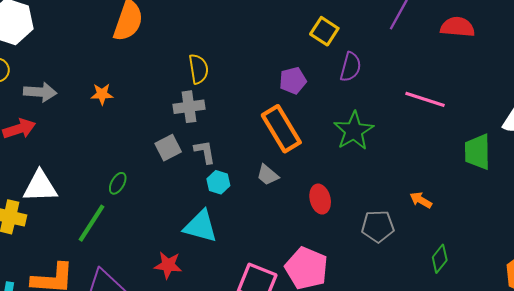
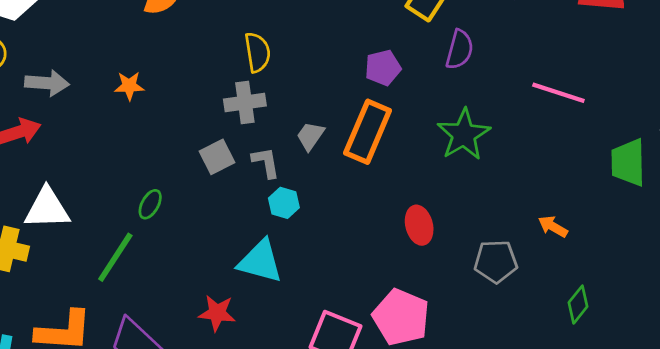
orange rectangle: (281, 129) -> (368, 132), turned 54
gray trapezoid: (268, 175) -> (310, 136), moved, turned 85

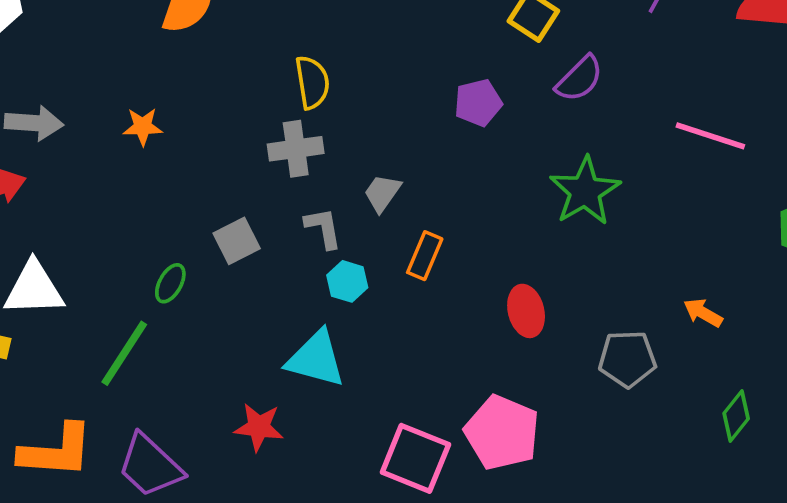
purple semicircle: (460, 50) -> (579, 79), turned 30
orange rectangle: (368, 132) -> (425, 256), moved, size x0.6
gray square: (217, 157) -> (237, 241), moved

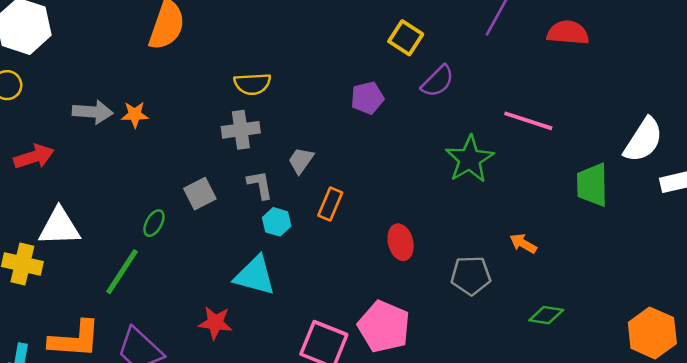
yellow semicircle: (312, 82) -> (252, 84), turned 96
gray arrow: (34, 123) -> (93, 112), moved
green star: (585, 191) -> (470, 159), moved
green diamond: (736, 416) -> (546, 315), turned 60

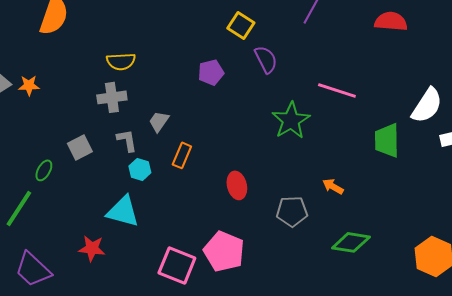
red semicircle: (568, 33) -> (391, 21), moved
purple semicircle: (438, 81) -> (266, 59), turned -72
green diamond: (546, 315) -> (351, 242), size x1.4

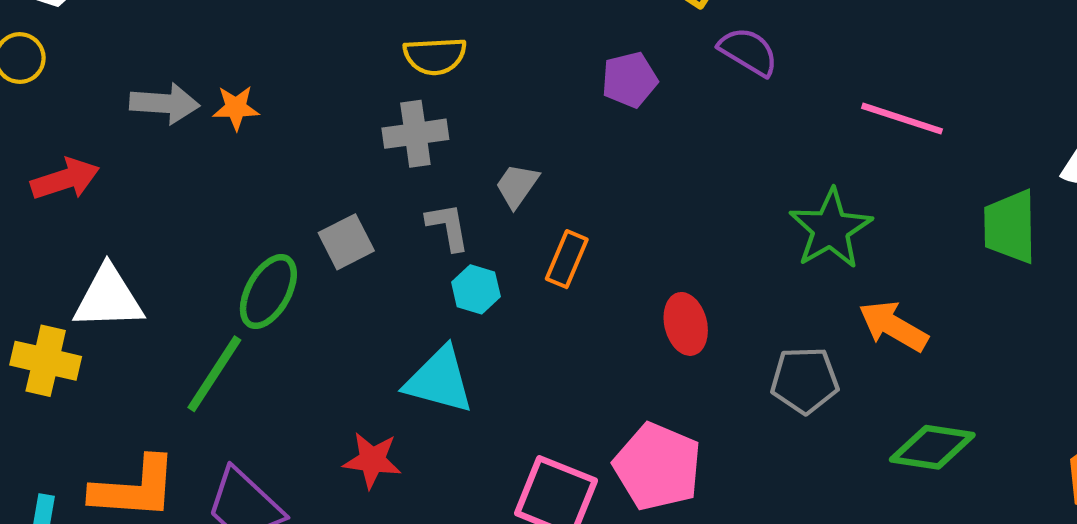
purple semicircle: (266, 59) -> (748, 52), turned -32
green star: (291, 120) -> (831, 229), moved
green ellipse: (44, 170) -> (268, 292), size x1.6
orange arrow: (333, 186) -> (893, 326), size x1.5

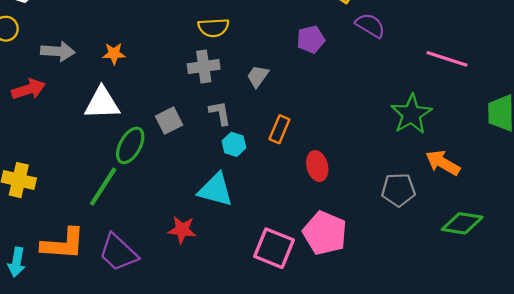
gray arrow: (165, 103) -> (58, 51), moved
gray trapezoid: (517, 186) -> (258, 76), moved
white triangle: (108, 298) -> (102, 103), moved
red ellipse: (686, 324) -> (317, 166), moved

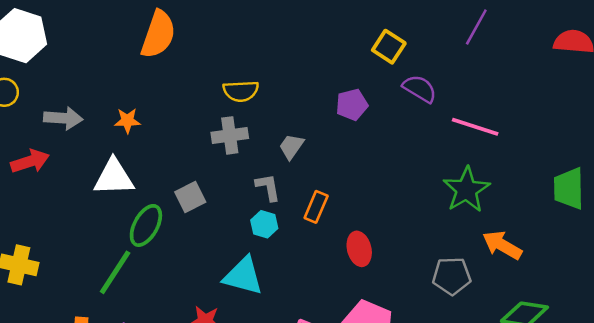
pink line: (447, 59) -> (475, 127), moved
gray L-shape: (220, 113) -> (268, 187), moved

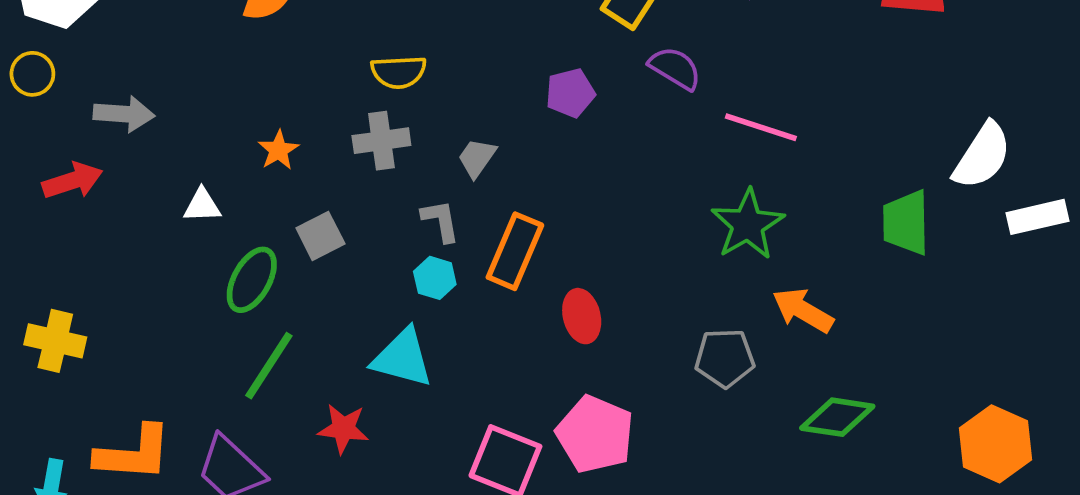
orange star: (127, 121) -> (278, 150), moved, turned -30
white triangle: (114, 177) -> (202, 205), size x0.6
orange rectangle: (316, 207) -> (515, 251), size x1.5
green line: (115, 272) -> (269, 366), moved

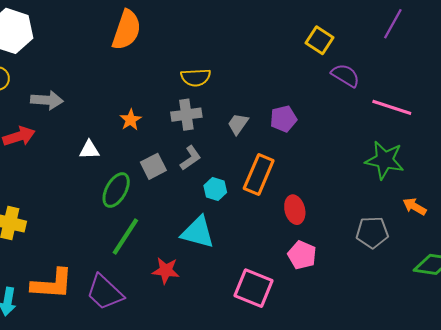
purple pentagon: (570, 93) -> (283, 119), moved
gray L-shape: (441, 221) -> (190, 158), moved, turned 65
green star: (748, 225) -> (385, 160), turned -30
orange arrow: (803, 310) -> (415, 207), size x0.7
pink pentagon: (595, 434) -> (302, 255), moved, size x0.7

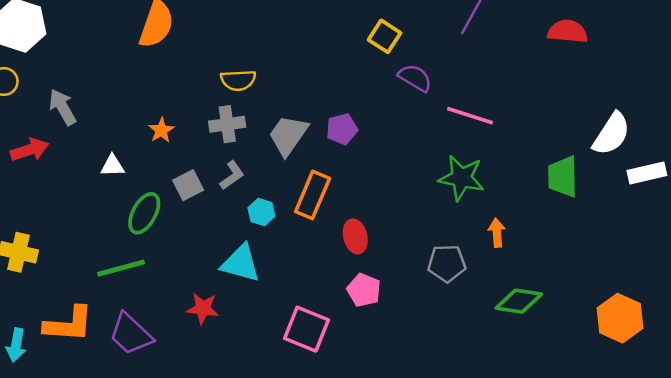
gray arrow: (47, 100) -> (62, 107), turned -124
gray trapezoid: (238, 124) -> (288, 135), size x1.6
orange arrow: (415, 207) -> (497, 233), turned 55
green line: (125, 236) -> (121, 268), moved, turned 42

